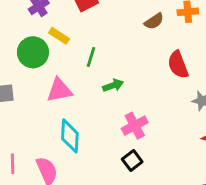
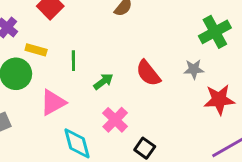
red semicircle: (178, 65) -> (148, 73), moved
pink cross: (135, 126) -> (115, 120), moved

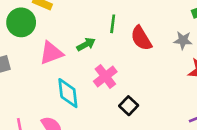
green line: (73, 61) -> (113, 24), moved
green arrow: (103, 81) -> (86, 44), moved

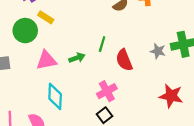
gray star: (183, 40) -> (158, 51), moved
pink cross: (105, 76) -> (107, 91), moved

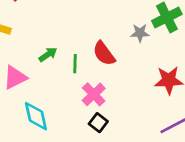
green line: (102, 44) -> (75, 64), moved
green arrow: (77, 58) -> (48, 54), moved

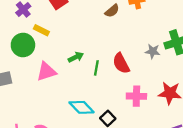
pink cross: (94, 94) -> (136, 96), moved, turned 36
cyan diamond: (36, 116) -> (82, 107), moved, turned -40

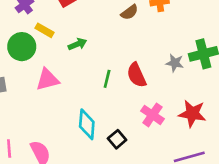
green arrow: (76, 57) -> (77, 44), moved
pink cross: (136, 96) -> (152, 115), turned 30
cyan diamond: (82, 107) -> (87, 124), turned 45

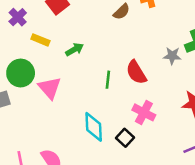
green circle: (22, 47) -> (21, 73), moved
pink triangle: (48, 80) -> (50, 88), turned -50
pink cross: (152, 115) -> (144, 112), moved

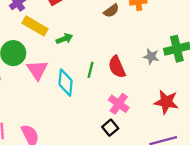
yellow rectangle: (40, 40) -> (35, 26), size x1.5
cyan diamond: (94, 127) -> (66, 83), moved
black square: (125, 138) -> (110, 128), moved

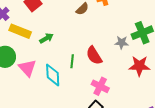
red star: (166, 102) -> (139, 66), moved

